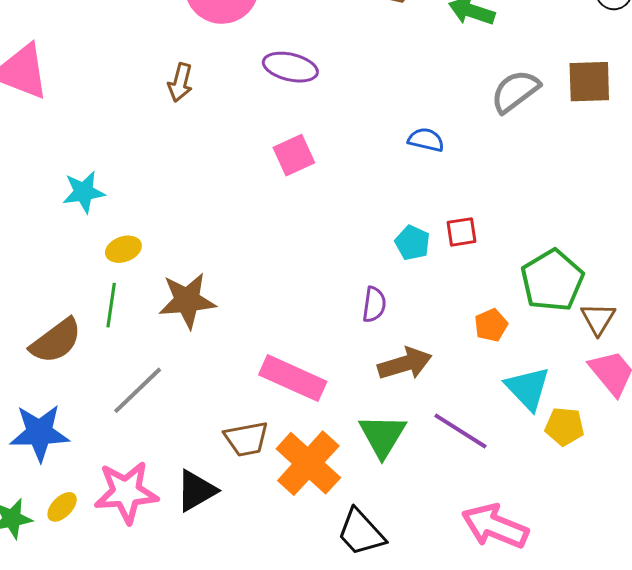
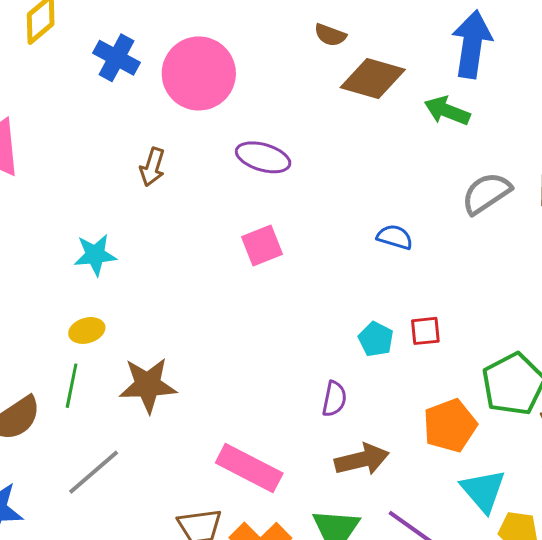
cyan star: (84, 192) -> (95, 255), moved
orange pentagon: (491, 325) -> (450, 426), size x1.6

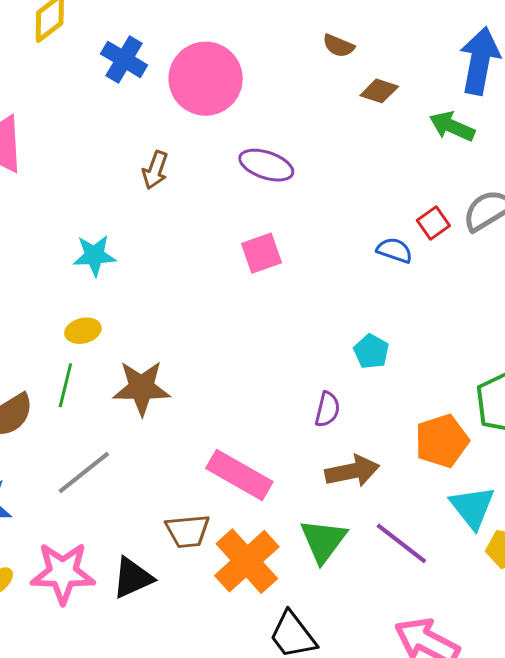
brown diamond: (373, 79) -> (379, 91), size x0.6
red square: (425, 331) -> (433, 223), moved, turned -32

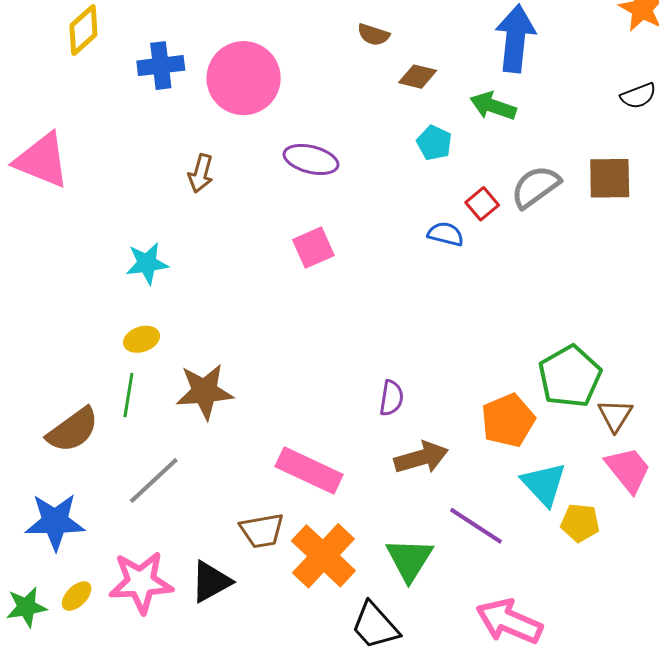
blue cross: (124, 59) -> (161, 66), turned -33
cyan pentagon: (371, 351) -> (434, 143), moved
green triangle: (323, 541) -> (409, 559), moved

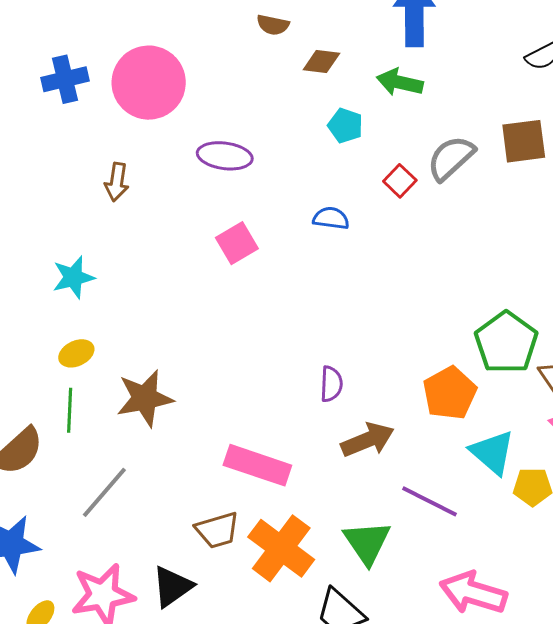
blue semicircle: (446, 234) -> (331, 218), moved

